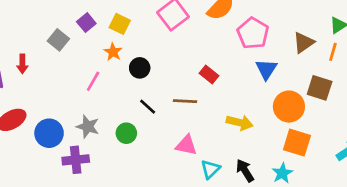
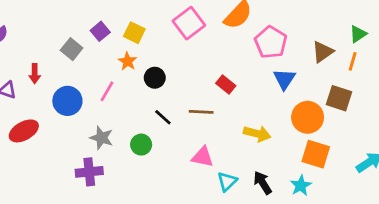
blue circle: (49, 133) -> (67, 101), moved

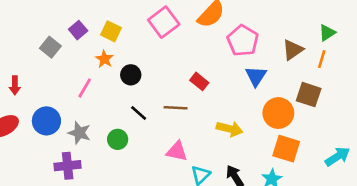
red arrow: (35, 74) -> (15, 85), moved
blue circle: (67, 101) -> (46, 121), moved

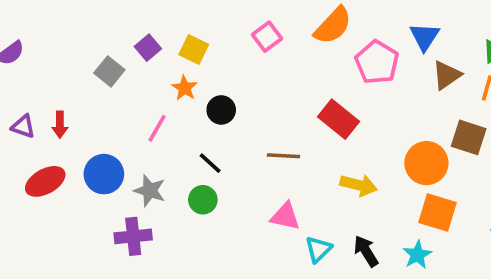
pink square: (164, 22) -> (267, 37), size x0.7
blue triangle: (256, 76) -> (425, 37), moved
red rectangle: (199, 81) -> (338, 119), moved, size x1.5
black line: (139, 113) -> (210, 163), moved

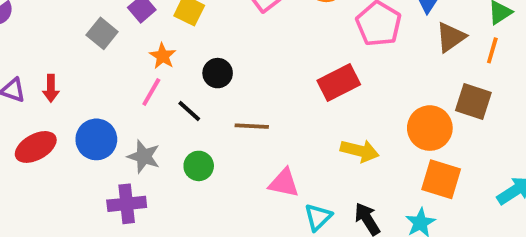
orange star: (185, 88) -> (163, 56), moved
red rectangle: (338, 119) -> (339, 83), turned -66
brown line: (283, 156) -> (252, 126), moved
black line: (210, 163) -> (189, 111), moved

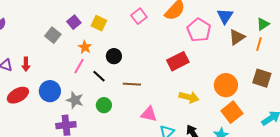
brown square: (473, 102) -> (262, 78), moved
orange square: (441, 179) -> (232, 112), turned 35

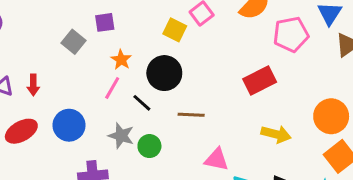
purple square: (74, 22) -> (105, 22), turned 32
yellow square: (99, 23) -> (175, 30), moved
pink pentagon: (199, 30) -> (291, 34), turned 30
black circle: (114, 56) -> (164, 73), size x1.5
gray star: (75, 100) -> (121, 136), moved

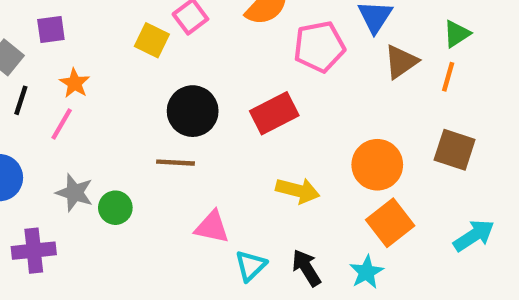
black circle: (164, 73) -> (193, 111), moved
black line: (142, 103) -> (21, 100), moved, turned 66

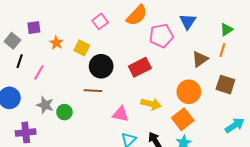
yellow square: (152, 40) -> (82, 48), moved
brown triangle: (401, 62) -> (200, 59), moved
orange star: (75, 83) -> (56, 43), moved
orange square: (390, 223) -> (183, 119), moved
pink triangle: (212, 227) -> (120, 114), moved

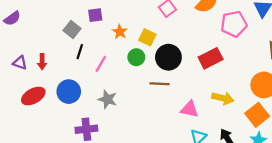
green circle: (64, 112) -> (136, 57), moved

